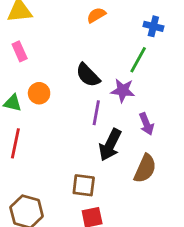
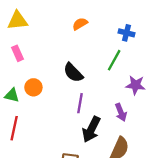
purple star: (123, 90) -> (136, 85), moved

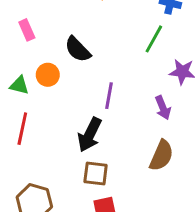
black semicircle: (73, 73) -> (78, 49), moved
black arrow: (91, 129) -> (90, 135), moved

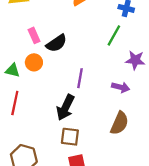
pink rectangle: (27, 30) -> (34, 35), moved
black semicircle: (78, 49) -> (56, 43), turned -80
purple arrow: (163, 108) -> (121, 87), turned -54

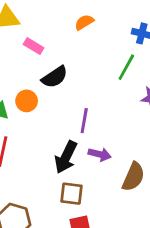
pink rectangle: (34, 35) -> (34, 46), moved, turned -35
purple arrow: (121, 87) -> (100, 154), moved

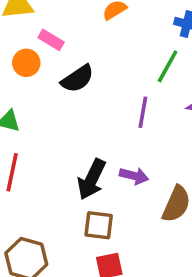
orange circle: (27, 101) -> (26, 63), moved
purple line: (84, 121) -> (143, 112), moved

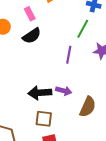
pink rectangle: (51, 40) -> (30, 14), moved, turned 32
black arrow: (92, 179) -> (40, 93), turned 60

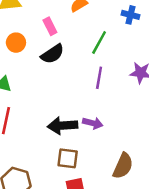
green line: (83, 29) -> (99, 43), moved
brown semicircle: (88, 107) -> (123, 166), moved

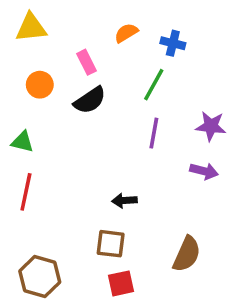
blue cross: (130, 15) -> (173, 43), moved
purple arrow: (93, 123) -> (204, 171), moved
black arrow: (63, 126) -> (124, 200), moved, size x0.6

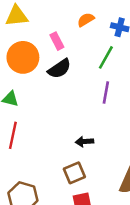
orange circle: (40, 85) -> (23, 57), size x1.6
brown square: (111, 244) -> (74, 173), turned -30

